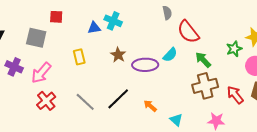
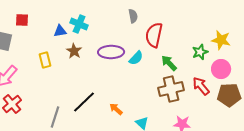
red semicircle: (188, 32) -> (154, 35), turned 50
brown star: (118, 55) -> (74, 51), moved
purple ellipse: (145, 65) -> (111, 52), moved
red arrow: (235, 95) -> (201, 86), moved
gray line: (85, 102) -> (55, 117), moved, turned 65

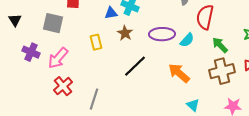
black line: (84, 102) -> (135, 66), moved
orange arrow: (116, 109) -> (179, 73), moved, size x1.6
gray line: (55, 117) -> (94, 99), moved

